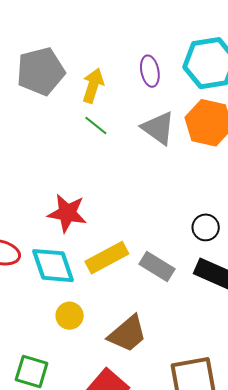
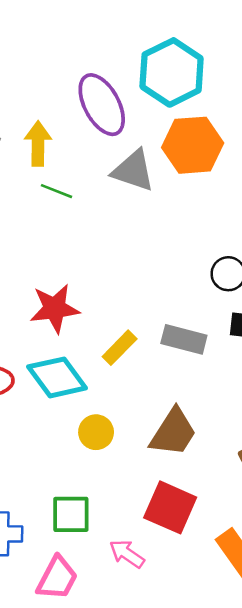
purple ellipse: (150, 71) -> (102, 105), size x1.6
yellow rectangle: (107, 258) -> (120, 348), size x0.7

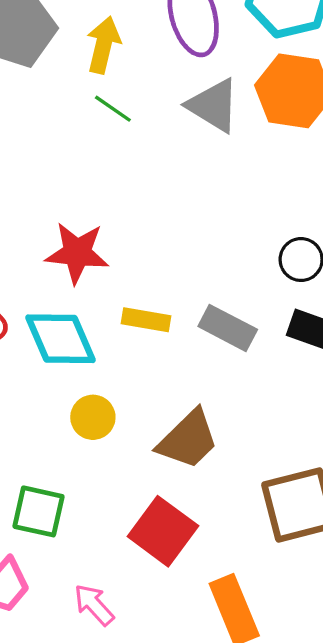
yellow rectangle: (120, 348) -> (146, 320), turned 42
pink arrow: (127, 554) -> (94, 605), moved

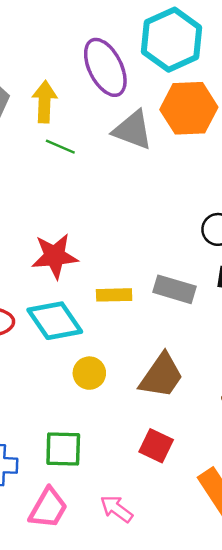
red square: (163, 531) -> (156, 446), size x0.7

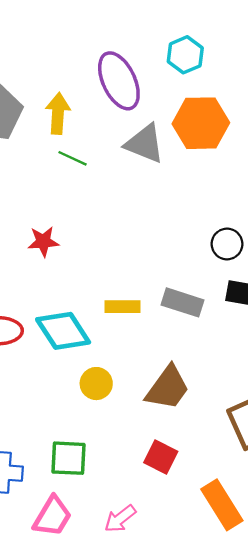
cyan hexagon: (172, 40) -> (185, 55), size x0.6
red star: (55, 256) -> (43, 241), moved, size x0.7
pink arrow: (117, 509) -> (120, 519), turned -76

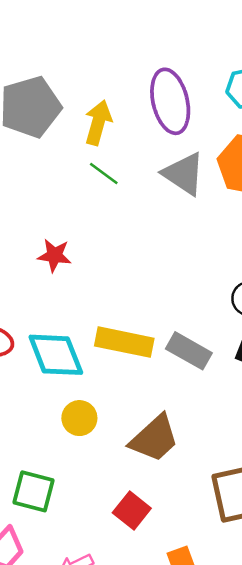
yellow rectangle: (122, 307) -> (124, 342), size x1.5

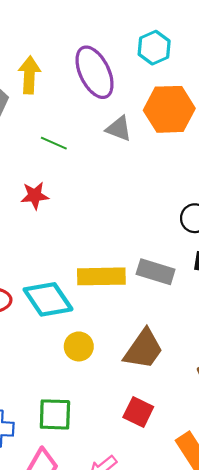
yellow arrow: (98, 123) -> (29, 75), moved
gray triangle: (184, 174) -> (119, 129), size x0.7
red star: (54, 255) -> (35, 196), moved

